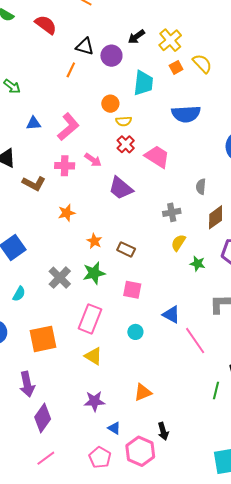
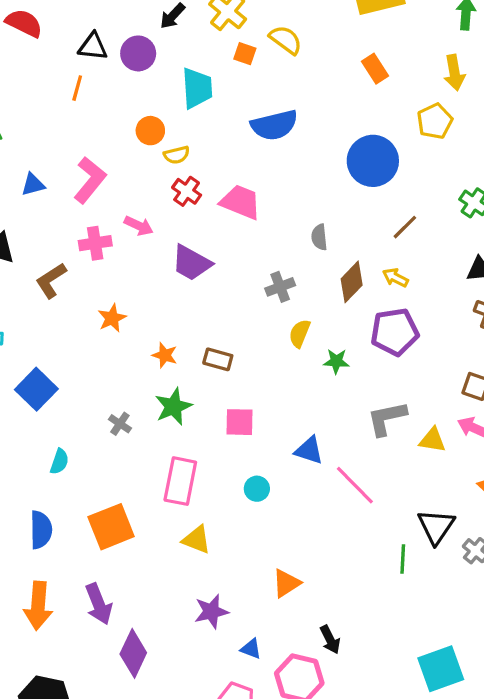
orange square: (176, 67) -> (245, 54), turned -32
brown L-shape: (34, 183) -> (51, 280), turned 130
gray cross: (60, 278) -> (120, 424), size x0.6

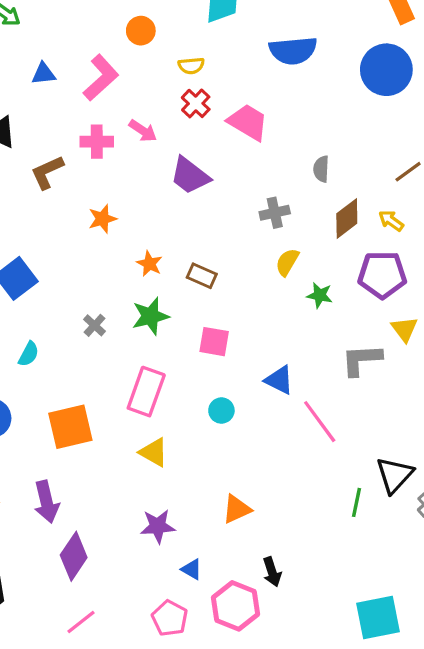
orange circle: (150, 131) -> (141, 31), moved
blue circle: (373, 161) -> (386, 70), moved
yellow triangle: (432, 440) -> (405, 329), moved, turned 36

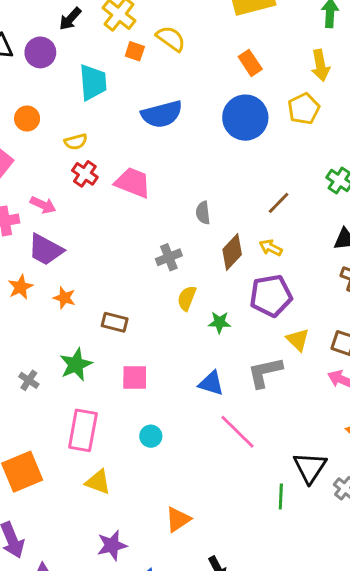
purple trapezoid: (190, 176) -> (45, 250), moved
orange star: (149, 264) -> (64, 298), moved
blue triangle: (279, 380) -> (211, 383), moved

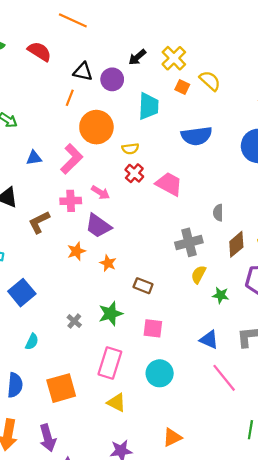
orange circle: (27, 119) -> (96, 127), size x1.8
gray cross: (169, 257) -> (189, 242), size x1.4
cyan circle: (151, 436) -> (160, 373), size x1.6

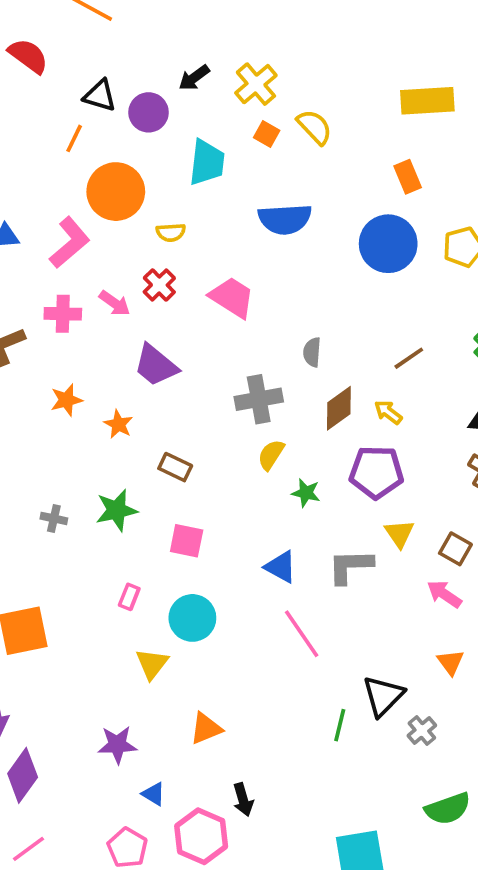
red cross: (134, 173) -> (159, 285), moved
purple trapezoid: (98, 226) -> (156, 365), moved
gray cross: (74, 321) -> (54, 518), turned -32
pink rectangle: (110, 363) -> (129, 597), moved, size x0.5
yellow triangle: (116, 403) -> (152, 664), moved, turned 36

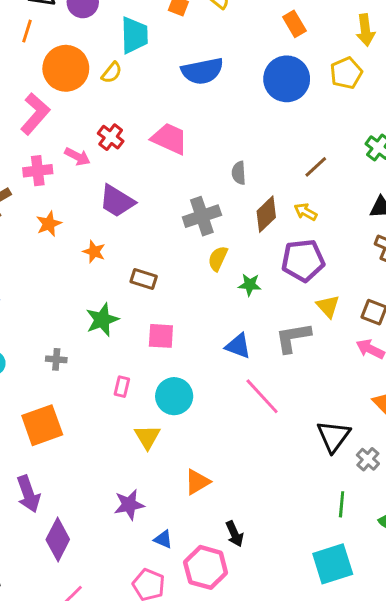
yellow semicircle: (171, 232) -> (112, 73), moved, turned -40
orange star: (66, 400) -> (49, 224), moved
gray cross: (54, 518) -> (56, 359), moved
green line: (340, 725) -> (342, 504), moved

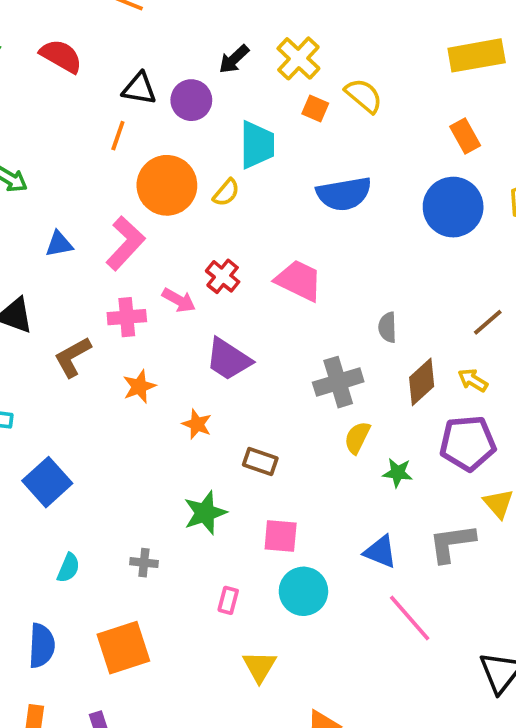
cyan circle: (174, 396) -> (303, 591), moved

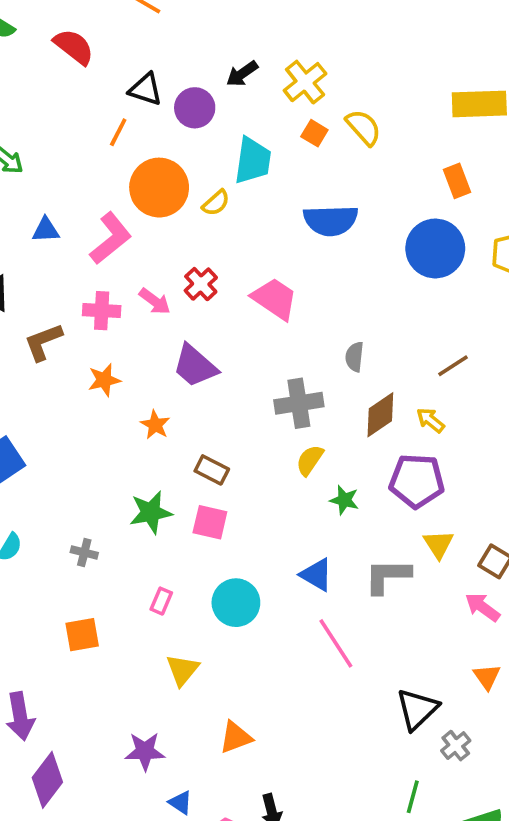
pink square: (281, 536) -> (210, 522), moved
orange square: (123, 648) -> (82, 635), moved, size x0.7

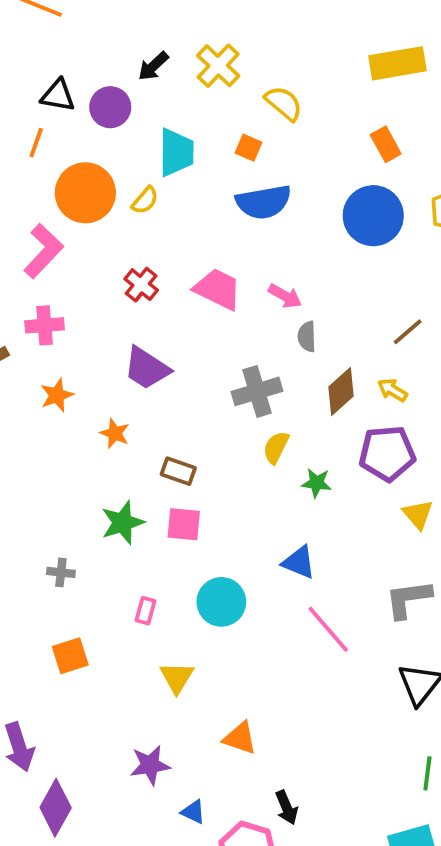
orange square: (314, 133) -> (248, 148), moved
pink arrow: (155, 301) -> (285, 296), moved
gray L-shape: (387, 576) -> (408, 599), moved
orange triangle: (236, 737) -> (240, 738), turned 48

